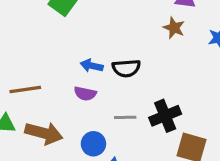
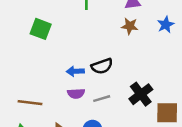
brown line: (25, 90) -> (30, 103), turned 30
gray line: (125, 117) -> (102, 99), moved

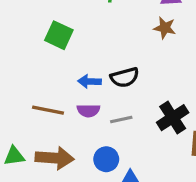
green square: (41, 29) -> (59, 35), moved
brown line: (30, 103) -> (48, 110), moved

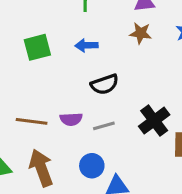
green square: (59, 35) -> (37, 47), turned -36
blue arrow: (90, 81) -> (86, 45), moved
brown arrow: (55, 158) -> (41, 168), turned -111

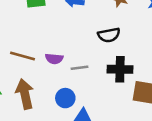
black semicircle: (105, 84) -> (109, 35), moved
black cross: (154, 121) -> (120, 69), turned 30

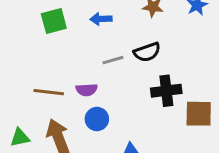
gray line: (79, 68) -> (113, 60), moved
blue circle: (65, 98) -> (97, 119), moved

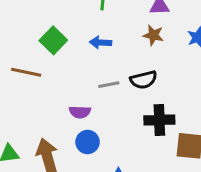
green square: (54, 21) -> (53, 40), turned -36
brown line: (49, 92) -> (26, 72), moved

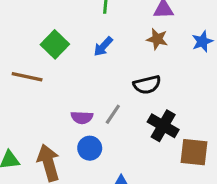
blue arrow: (101, 42) -> (103, 46), turned -50
gray line: (109, 85) -> (113, 114), moved, turned -45
black cross: (159, 120) -> (163, 126), turned 32

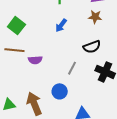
green square: (55, 44) -> (16, 26), moved
purple semicircle: (82, 117) -> (35, 60), moved

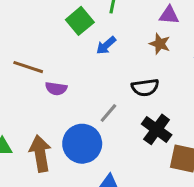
green square: (16, 26) -> (80, 21), moved
blue circle: (60, 91) -> (82, 144), size x1.6

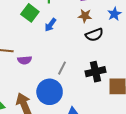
black semicircle: (145, 87) -> (94, 35), moved
black cross: (157, 129) -> (95, 72), turned -36

